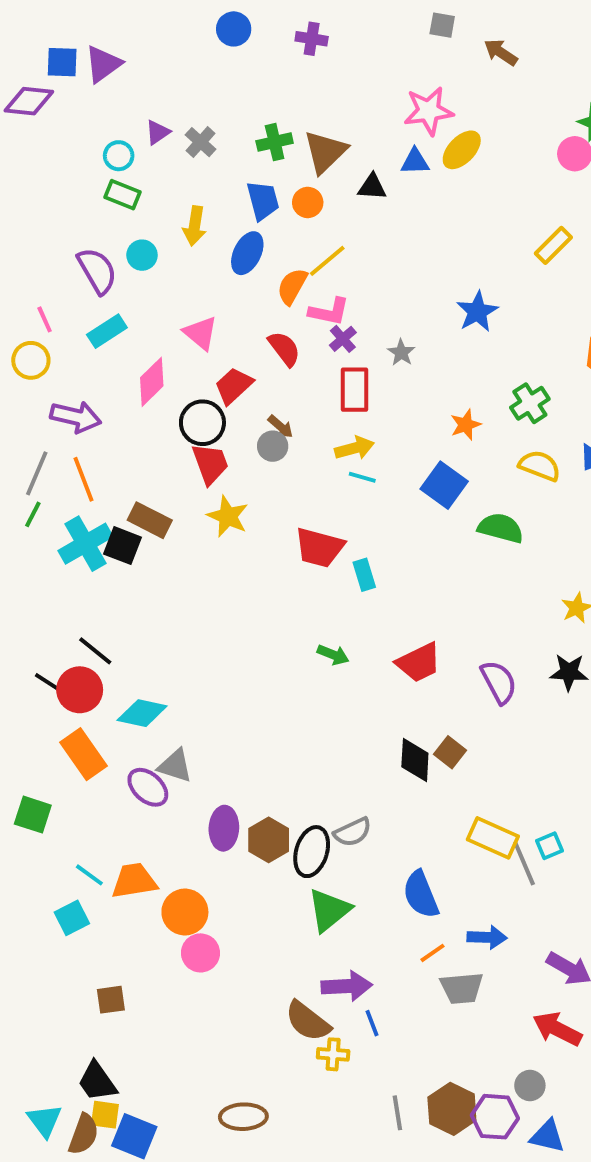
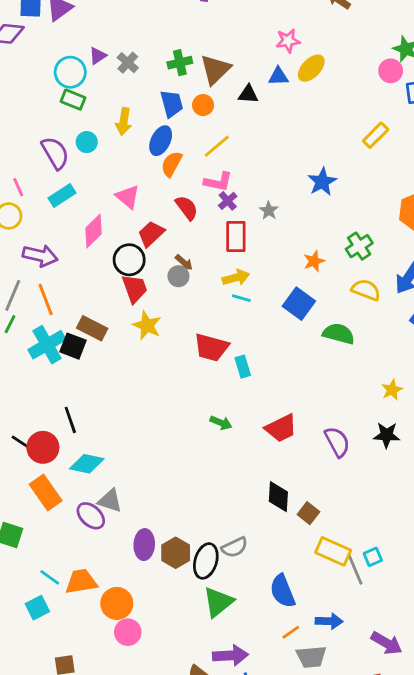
pink star: (429, 111) -> (288, 41), size x0.7
cyan circle: (119, 156) -> (70, 72), size x1.5
orange semicircle: (292, 286) -> (172, 164), moved
black line: (95, 651) -> (70, 420), moved, turned 32
brown square: (450, 752) -> (308, 513), moved

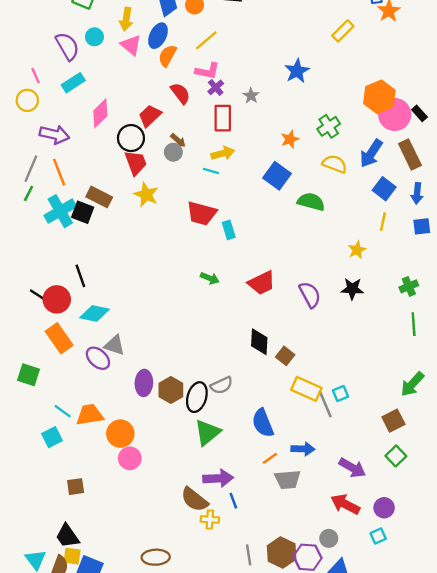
pink triangle: (128, 197) -> (131, 45), moved
cyan line: (241, 298) -> (211, 171), moved

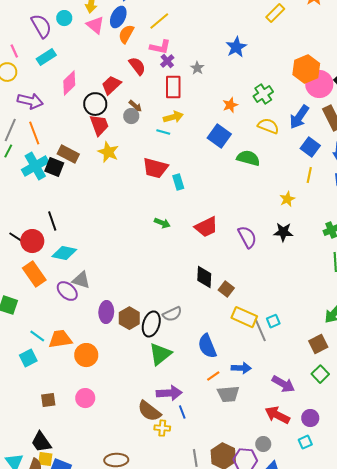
pink circle: (130, 458) -> (85, 398), moved

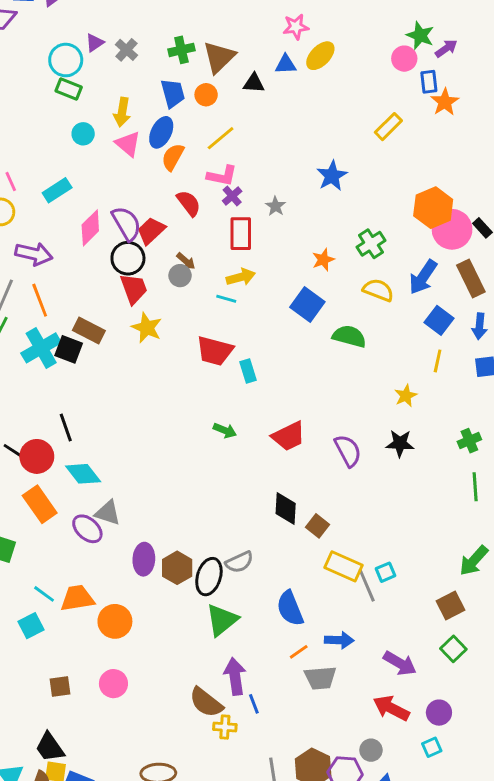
purple semicircle: (41, 26) -> (126, 224), moved
cyan diamond: (64, 253) -> (83, 474), turned 40
purple arrow: (169, 393) -> (235, 676), turned -95

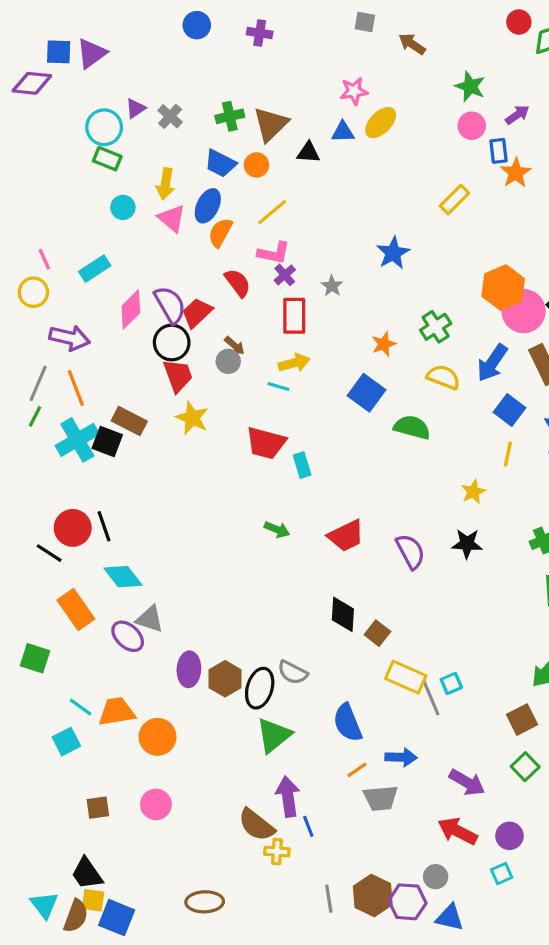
green star: (420, 35) -> (470, 86), moved
blue trapezoid: (173, 93) -> (220, 163), turned 132
red circle: (37, 456) -> (73, 528), moved
gray semicircle: (239, 562) -> (293, 672), turned 52

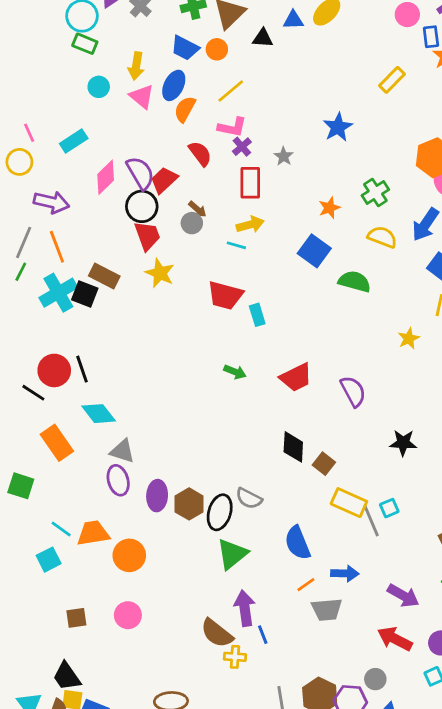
black star: (467, 544) -> (403, 443), moved
purple ellipse: (128, 636) -> (118, 480), moved, turned 32

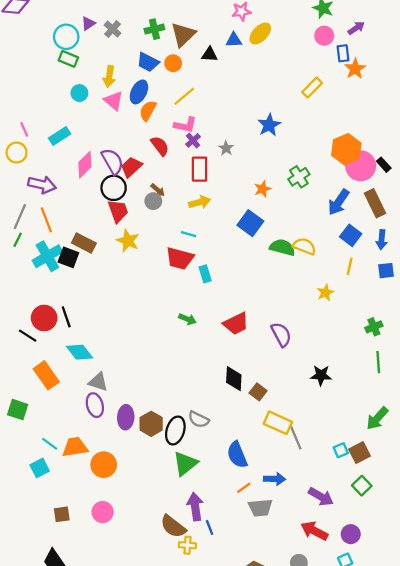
yellow semicircle: (382, 237) -> (304, 246), moved
cyan line: (236, 245) -> (189, 234), moved
cyan square: (389, 508) -> (341, 450), moved

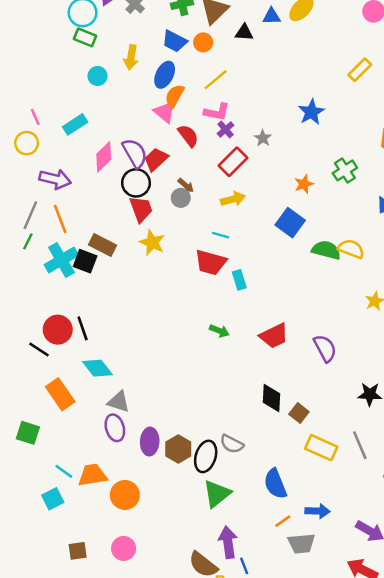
pink triangle: (114, 101) -> (165, 112), moved
red rectangle: (200, 169) -> (233, 162), turned 45
gray line: (296, 437) -> (360, 445), moved

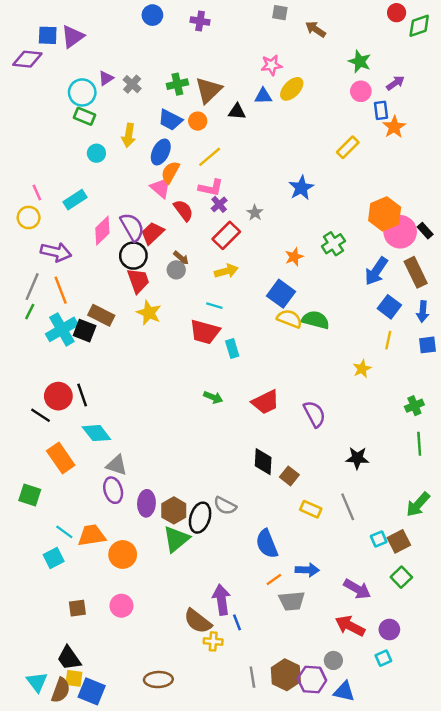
yellow semicircle: (351, 249) -> (289, 319), moved
yellow rectangle: (321, 448) -> (311, 509), size x0.7
green triangle: (217, 494) -> (176, 539), moved

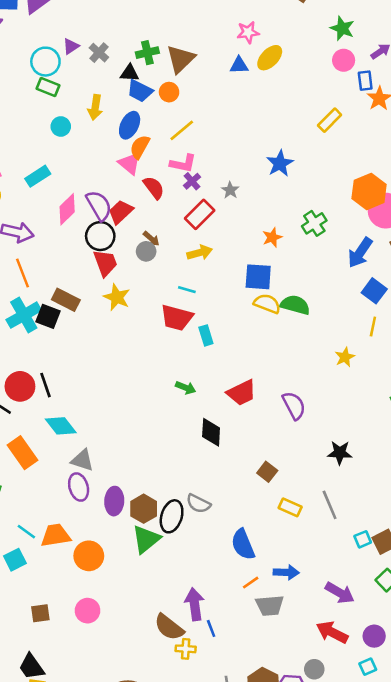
black triangle: (237, 112) -> (130, 73), moved
blue square: (281, 294) -> (258, 277), turned -32
black diamond: (263, 462) -> (211, 432), moved

